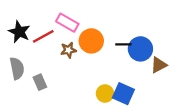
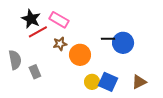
black star: (19, 32) -> (31, 19), moved
orange circle: (91, 41) -> (80, 55), moved
brown triangle: (159, 65) -> (139, 82), moved

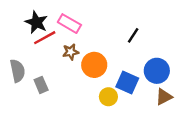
black line: (108, 39) -> (133, 35), moved, turned -56
blue circle: (123, 43) -> (157, 71), moved
blue square: (108, 82) -> (127, 83), moved

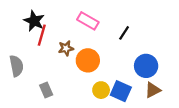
pink rectangle: (69, 24) -> (88, 21), moved
red line: (45, 38) -> (42, 35), turned -45
blue square: (127, 83) -> (121, 91), moved
gray rectangle: (41, 85) -> (46, 90), moved

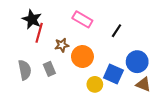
gray semicircle: (16, 66) -> (25, 70), moved
gray rectangle: (46, 90) -> (49, 69), moved
brown triangle: (153, 90) -> (143, 84), turned 49
blue square: (121, 91) -> (113, 74), moved

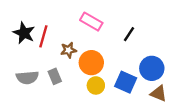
black star: (32, 19) -> (24, 33), moved
gray semicircle: (25, 70) -> (27, 77), turned 96
yellow circle: (95, 84) -> (96, 85), moved

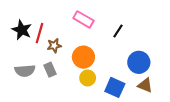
brown star: (68, 50) -> (54, 46), moved
blue square: (126, 82) -> (115, 87), moved

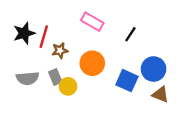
black star: (22, 30) -> (24, 33), turned 30
yellow circle: (88, 78) -> (68, 86), moved
blue square: (115, 87) -> (127, 81), moved

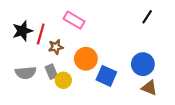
pink rectangle: (92, 22) -> (74, 20), moved
black line: (130, 34) -> (147, 17), moved
blue square: (127, 81) -> (106, 76), moved

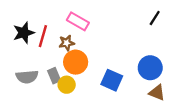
brown star: (56, 47) -> (67, 43), moved
orange circle: (86, 59) -> (76, 62), moved

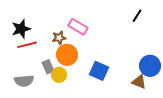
pink rectangle: (78, 21) -> (78, 27), moved
red line: (43, 36) -> (27, 45), moved, turned 60
blue circle: (150, 68) -> (150, 66), moved
gray semicircle: (27, 77) -> (24, 81), moved

